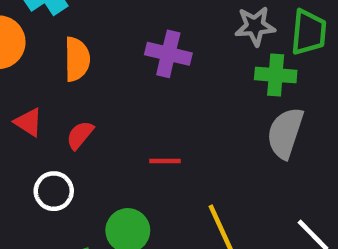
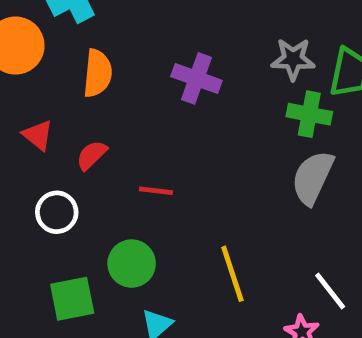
red line: (165, 161) -> (156, 191), moved

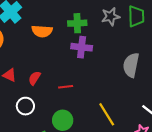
orange semicircle: (98, 73) -> (42, 31), moved, turned 102
purple cross: (196, 78) -> (82, 47), moved
green cross: (309, 114) -> (77, 23), moved

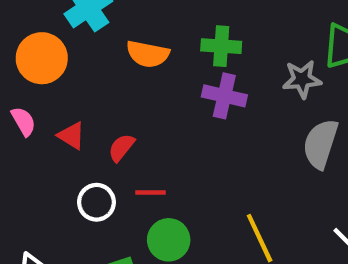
gray star: (111, 17) -> (302, 79), moved
red line: (66, 87) -> (150, 193), moved

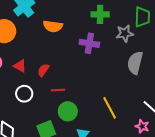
green cross: (221, 46) -> (100, 14), moved
white circle: (96, 202) -> (24, 94), moved

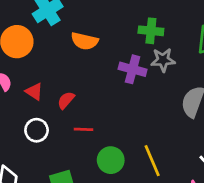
gray star: (125, 33) -> (163, 60), moved
green circle: (68, 111) -> (111, 160), moved

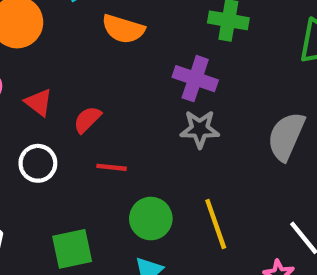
gray star: (163, 60) -> (200, 129), moved

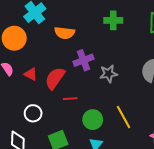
purple cross: (195, 79) -> (83, 60), moved, turned -30
red semicircle: (87, 120) -> (55, 78), size x1.6
white circle: (38, 163) -> (33, 113), moved

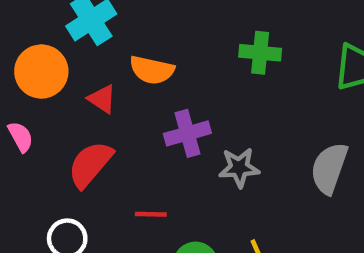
red triangle: (31, 74) -> (102, 99), moved
red semicircle: (55, 78) -> (90, 164), moved

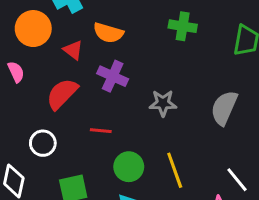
purple cross: (187, 133) -> (113, 76), moved, turned 36

